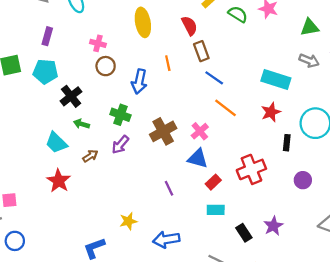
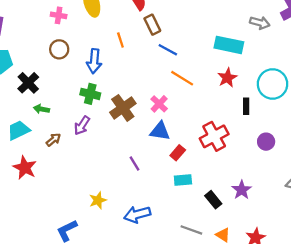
pink cross: (98, 43) -> (59, 15), moved
green cross: (120, 115) -> (90, 94), moved
cyan trapezoid: (56, 143) -> (18, 130), turned 115

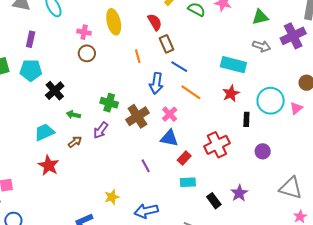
brown circle: (59, 49) -> (87, 53), moved
blue arrow: (94, 61) -> (156, 83), moved
green arrow: (41, 109) -> (73, 115), moved

